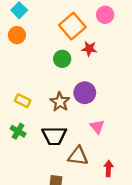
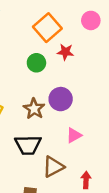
pink circle: (105, 15) -> (91, 20), moved
pink triangle: (97, 127) -> (74, 135), turned 42
brown triangle: (78, 156) -> (53, 167), turned -35

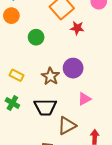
green circle: (36, 63) -> (36, 37), moved

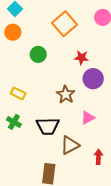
red star: (77, 28) -> (81, 58), moved
purple circle: (73, 68) -> (93, 79), moved
brown star: (50, 76) -> (66, 94), moved

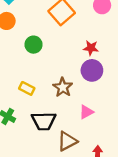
red star: (81, 58) -> (91, 48), moved
yellow rectangle: (18, 93) -> (27, 88), moved

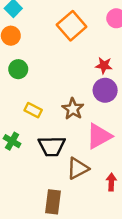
green circle: (34, 45) -> (18, 69), moved
pink triangle: (86, 112) -> (99, 136), size x1.6

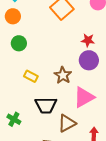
green cross: (12, 141) -> (14, 119), moved

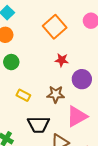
red star: (88, 40) -> (62, 60), moved
brown star: (63, 75) -> (56, 94), turned -30

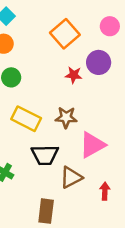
purple circle: (82, 79) -> (99, 62), moved
yellow rectangle: (23, 95) -> (26, 119), size x1.6

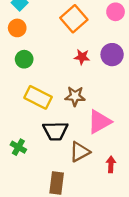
purple circle: (99, 62) -> (112, 55), moved

